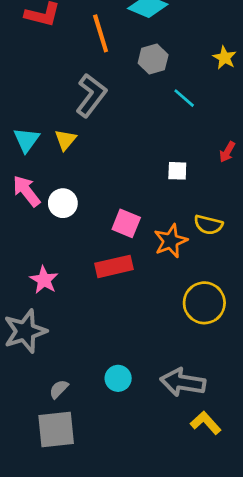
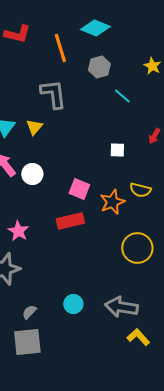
gray L-shape: (91, 95) -> (53, 94), turned -44

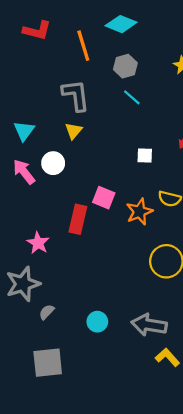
cyan line: (122, 96) -> (132, 97), moved
yellow triangle: (34, 127) -> (74, 131), moved
white circle: (32, 174) -> (53, 163), moved
red rectangle: (70, 221) -> (78, 219), moved, turned -64
gray semicircle: (29, 312) -> (47, 312), moved

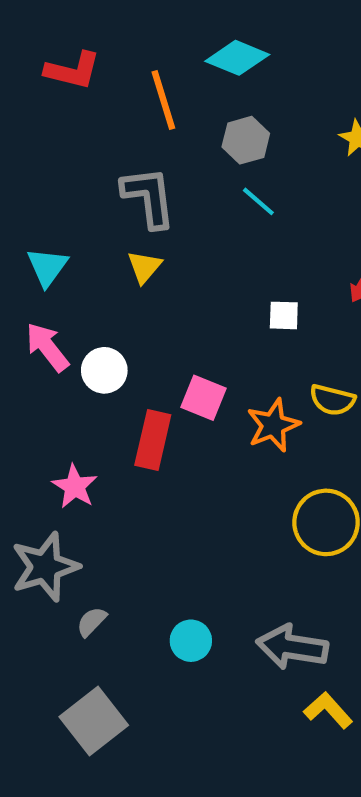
white circle: (53, 163) -> (104, 370), moved
gray square: (48, 363) -> (94, 721), turned -32

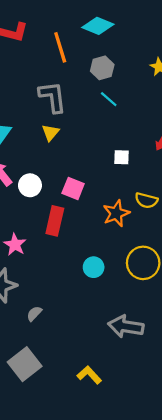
pink square: (204, 398) -> (73, 189), moved
gray semicircle: (92, 622) -> (34, 314), moved
cyan circle: (191, 641) -> (94, 267), moved
yellow L-shape: (328, 710) -> (89, 375), moved

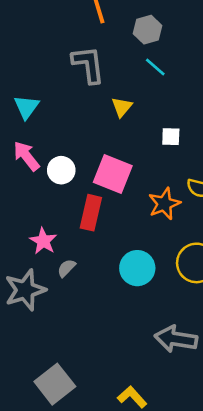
yellow triangle: (50, 132) -> (122, 107), moved
pink square: (73, 189) -> (113, 174), size x1.4
cyan circle: (94, 267) -> (137, 268), size x1.4
gray semicircle: (34, 314) -> (66, 268), moved

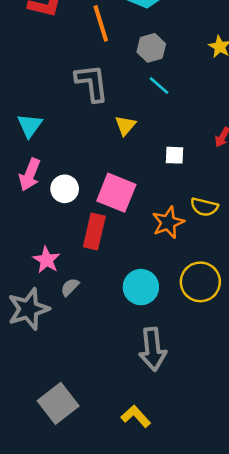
pink arrow: (26, 156) -> (30, 175), turned -120
gray arrow: (176, 339) -> (153, 349), moved, turned -105

